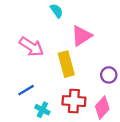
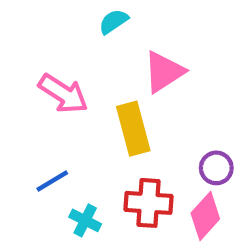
cyan semicircle: (57, 11) -> (114, 21), turned -88
purple circle: (109, 75) -> (216, 168), moved

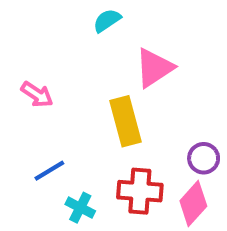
pink arrow: (63, 94) -> (37, 95), moved, size x0.7

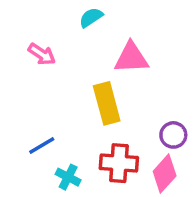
pink triangle: (154, 68) -> (131, 58), turned 30
pink arrow: (37, 95) -> (42, 54), moved

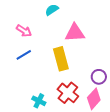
blue line: (42, 145) -> (24, 55), moved
red cross: (119, 163) -> (68, 93), turned 35

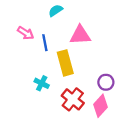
blue line: (24, 55) -> (45, 43), moved, turned -70
cyan cross: (39, 101) -> (42, 83), moved

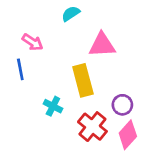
blue line: (45, 43) -> (20, 69), moved
purple circle: (106, 82) -> (122, 105), moved

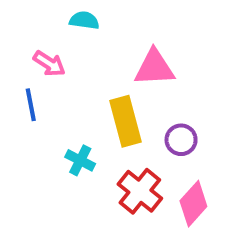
cyan semicircle: (71, 14) -> (84, 20), moved, turned 42
purple circle: (122, 105) -> (181, 140), moved

